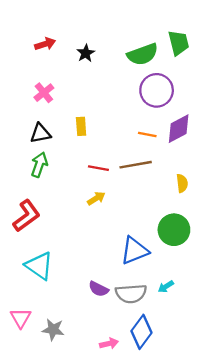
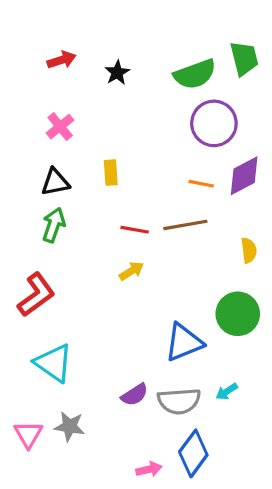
purple semicircle: (98, 289) -> (135, 395), turned -60
gray star: (53, 330) -> (70, 426), moved

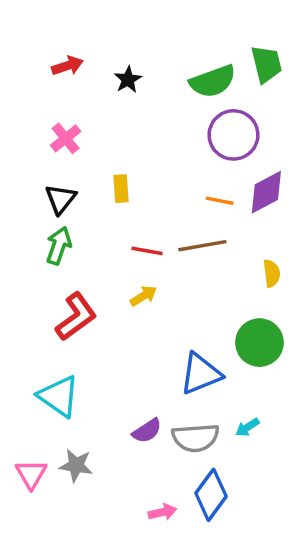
black triangle: (55, 182) -> (60, 199), turned -40
red L-shape: (36, 295) -> (76, 317), moved

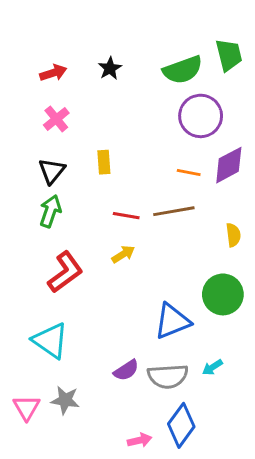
red arrow: (67, 66) -> (53, 73), moved

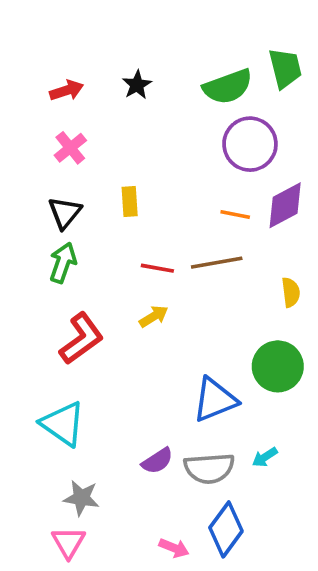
pink triangle: (27, 408) -> (68, 542), moved
pink arrow: (140, 440) -> (174, 548), turned 35

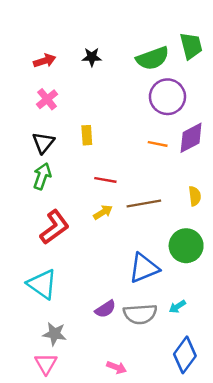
black star: (137, 85) -> (92, 57), turned 30
brown line: (217, 263) -> (144, 204), moved
blue diamond: (226, 529) -> (185, 355), moved

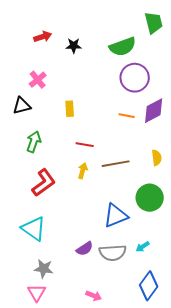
green trapezoid: (191, 46) -> (154, 23), moved
red arrow: (45, 61) -> (43, 37), moved
black triangle: (43, 143) -> (22, 106), moved, turned 36
yellow arrow: (103, 212) -> (83, 171), turned -42

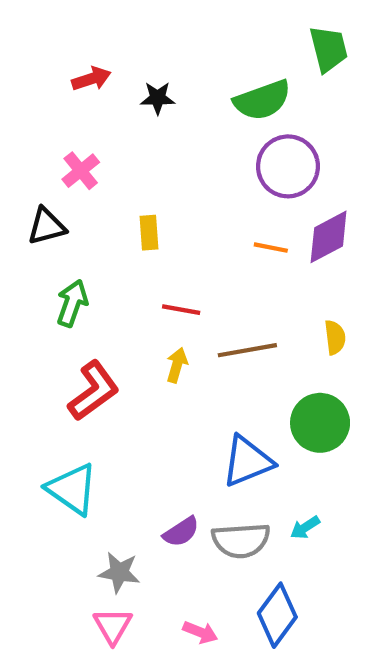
gray star: (44, 269) -> (119, 572), moved
blue diamond: (149, 286) -> (277, 615), moved
pink triangle: (37, 293) -> (113, 626), moved

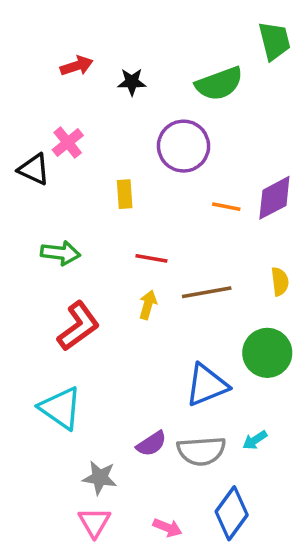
purple circle: (288, 166) -> (184, 146), moved
black triangle: (46, 226) -> (34, 169), moved, turned 40
green arrow: (72, 303) -> (61, 253), turned 78

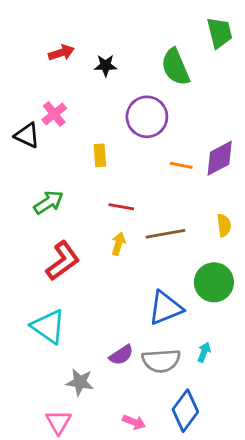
green semicircle: (219, 84) -> (175, 67), turned 87
green arrow: (61, 253) -> (48, 202), turned -40
cyan arrow: (255, 440) -> (204, 352), turned 144
pink triangle: (94, 522) -> (58, 422), moved

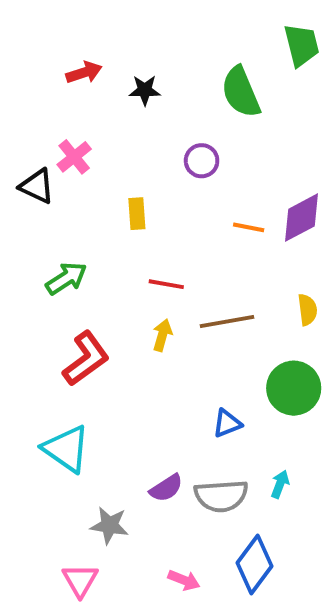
purple circle: (147, 117) -> (202, 161), size x0.6
blue triangle: (165, 308) -> (227, 423), size x0.6

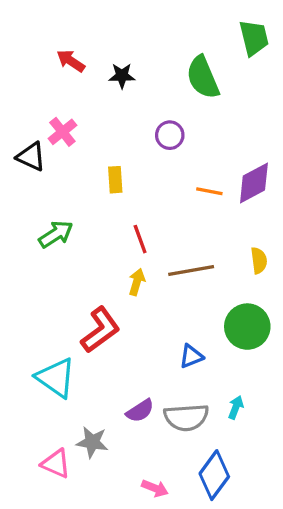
red arrow: (84, 73) -> (71, 61), turned -128
red line: (166, 284) -> (140, 239), turned 60
red L-shape: (86, 359) -> (100, 330), moved
pink triangle: (80, 580) -> (56, 464), moved, turned -36

